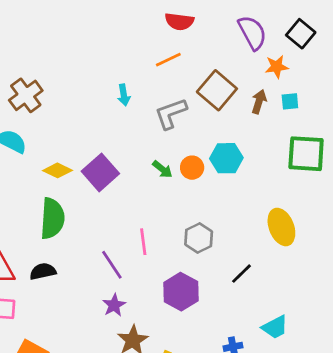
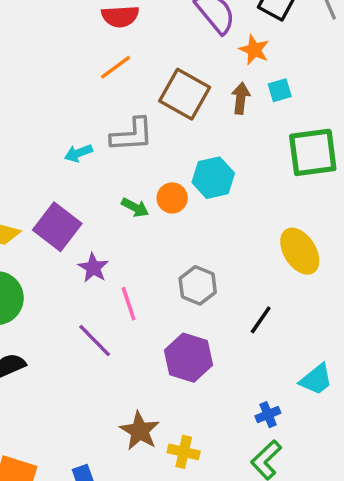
orange star: (277, 67) -> (254, 50), turned -30
cyan arrow: (124, 95) -> (78, 153), moved, turned 90
gray L-shape: (171, 113) -> (132, 135), turned -153
purple star: (114, 305) -> (93, 268), moved

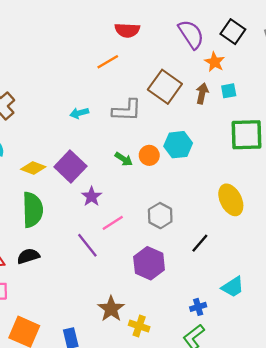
orange line: (116, 67) -> (108, 62), moved
cyan arrow: (78, 153) -> (79, 113), moved
pink line: (129, 304) -> (113, 223), turned 70

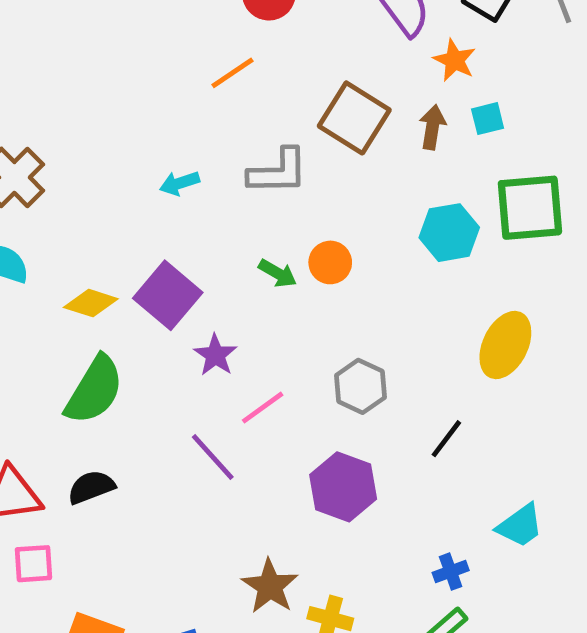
cyan hexagon: (178, 145) -> (449, 233), moved
yellow ellipse: (231, 200) -> (505, 345), turned 56
green semicircle: (33, 210) -> (94, 390), turned 36

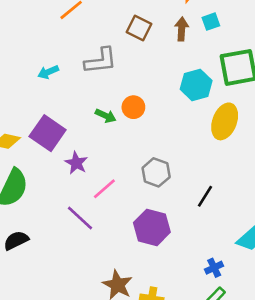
brown square: (354, 118) -> (139, 28), size x0.7
yellow ellipse: (505, 345) -> (225, 121), moved

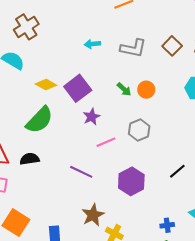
brown square: (139, 28) -> (172, 46), moved
gray hexagon: (156, 172) -> (139, 130), moved
purple line: (80, 218) -> (81, 172), moved, turned -35

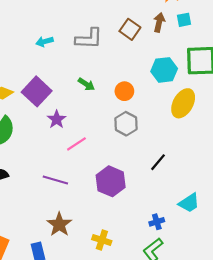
orange circle: (146, 90) -> (124, 91), moved
gray hexagon: (139, 130) -> (126, 124), moved
brown star: (93, 215) -> (59, 224), moved

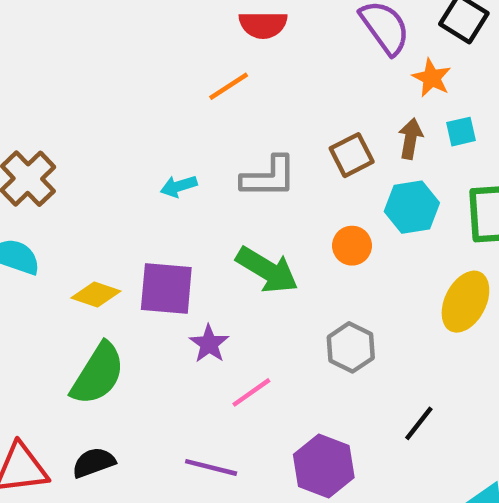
brown square: (130, 29) -> (352, 155), turned 30
cyan hexagon: (164, 70) -> (412, 207), moved
green arrow: (86, 84) -> (267, 270), size x1.8
purple square: (37, 91) -> (166, 289), turned -36
orange circle: (124, 91) -> (352, 246), moved

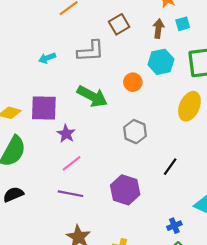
brown square: (352, 155) -> (119, 24), moved
pink line: (251, 392) -> (72, 163), moved

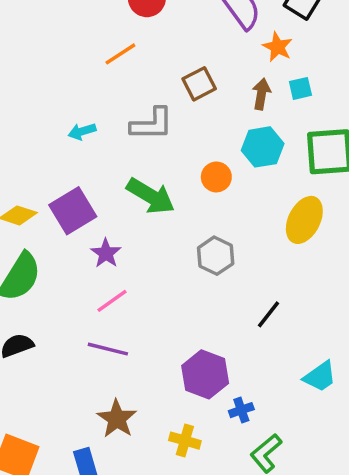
purple square: (44, 108) -> (73, 211), turned -36
purple hexagon: (125, 190) -> (205, 374), moved
blue cross: (174, 226) -> (241, 410), moved

